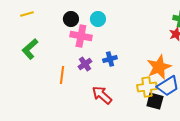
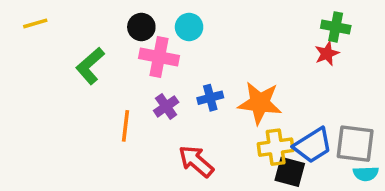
yellow line: (27, 14) -> (35, 23), moved
green L-shape: (30, 49) -> (90, 66), moved
orange star: (159, 67) -> (260, 103), moved, turned 30

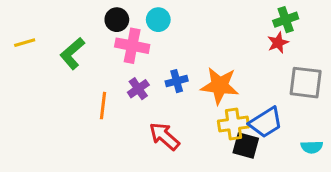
yellow line: (35, 23) -> (25, 43), moved
green cross: (336, 27) -> (286, 20), turned -30
gray square: (355, 144) -> (306, 83), moved

